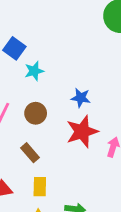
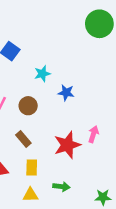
cyan star: (34, 71) -> (42, 74), moved
red star: (82, 132) -> (67, 145), moved

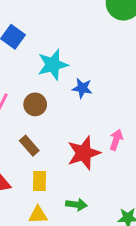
cyan star: (42, 74) -> (53, 65), size x1.5

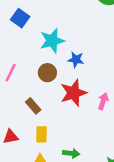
brown circle: (35, 104) -> (47, 73), moved
red star: (84, 153) -> (73, 93), moved

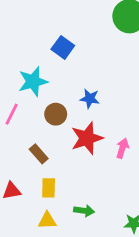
blue square: (20, 18) -> (63, 47), moved
cyan star: (52, 41) -> (33, 82), moved

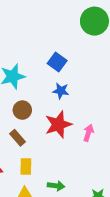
blue square: (63, 47) -> (57, 62), moved
brown circle: (56, 114) -> (22, 110), moved

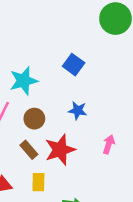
blue star: (61, 91) -> (78, 111), moved
red star: (58, 124) -> (60, 150), moved

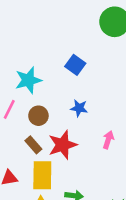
yellow rectangle: (38, 182) -> (42, 175), size x1.6

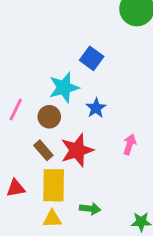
cyan star: (28, 80) -> (64, 88), moved
blue star: (79, 108) -> (96, 108), turned 30

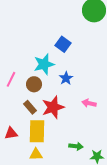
pink arrow: (130, 144) -> (89, 103), turned -96
green arrow: (90, 209) -> (76, 146), moved

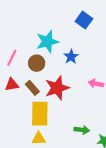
blue square: (63, 44) -> (84, 20), moved
red triangle: (11, 133) -> (12, 85), moved

